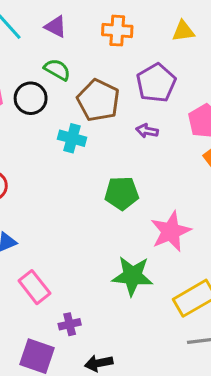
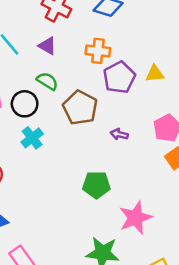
yellow triangle: (183, 31) -> (155, 74), moved
purple pentagon: (156, 83) -> (119, 77), moved
cyan cross: (72, 138) -> (32, 138), moved, turned 35

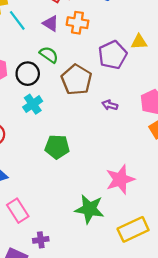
orange cross: (98, 51) -> (77, 23), moved
yellow triangle: (155, 74) -> (139, 42), moved
green pentagon: (96, 185) -> (57, 147), moved

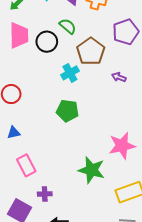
cyan cross: (33, 104) -> (70, 73), moved

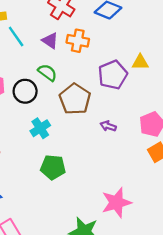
cyan cross: (70, 73) -> (40, 128), moved

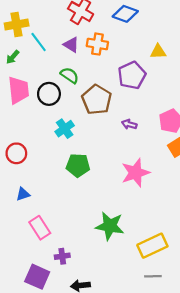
yellow triangle: (140, 62) -> (158, 52), moved
pink star: (116, 203) -> (135, 173), moved

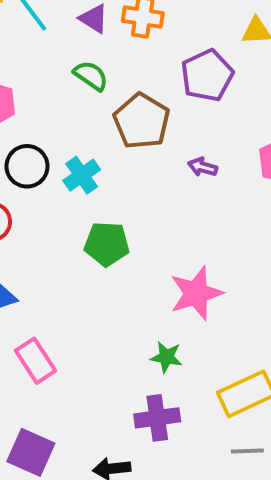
black circle: (49, 94) -> (27, 166), moved
pink star: (135, 173) -> (196, 293), moved
green star: (110, 226) -> (166, 357), size x0.6
purple cross: (62, 256) -> (157, 418), moved, size x1.5

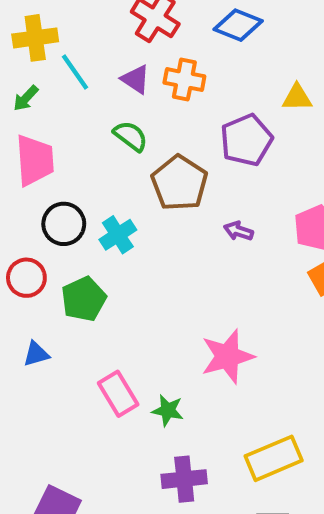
green pentagon: (107, 244) -> (84, 299), moved, turned -30
green star: (166, 357) -> (168, 410), moved
pink rectangle: (36, 361) -> (118, 394), moved

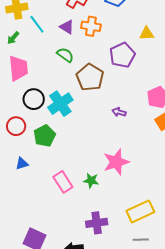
purple arrow: (238, 231) -> (119, 112), moved
cyan cross: (118, 235) -> (60, 104), size x1.4
green star: (168, 410) -> (91, 181), moved

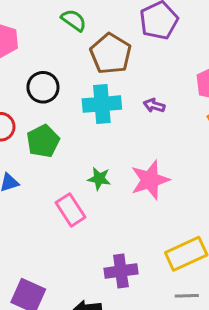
black circle: (34, 99) -> (43, 87), moved
cyan cross: (60, 104) -> (102, 104), moved, turned 30
green star: (91, 181) -> (99, 179), moved

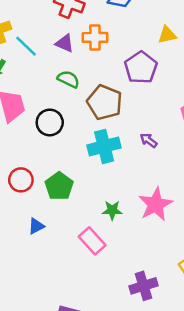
black circle: (43, 87) -> (50, 122), moved
purple arrow: (154, 105) -> (149, 140), turned 30

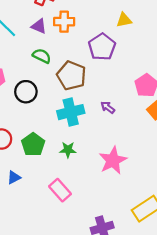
green star: (112, 210) -> (68, 150), moved

